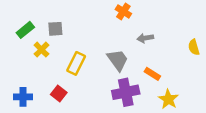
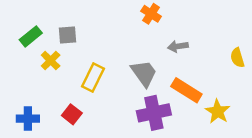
orange rectangle: (152, 74) -> (186, 90), size x1.5
yellow star: (168, 99) -> (218, 111), moved

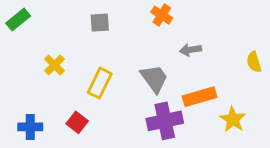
gray square: (68, 35) -> (100, 23), moved
green rectangle: (31, 36) -> (18, 20), moved
orange rectangle: (186, 90) -> (200, 97), turned -48

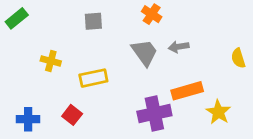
yellow cross: (54, 65) -> (51, 61), turned -30
gray trapezoid: (154, 79) -> (145, 52), moved
yellow rectangle: (100, 83) -> (93, 78), turned 52

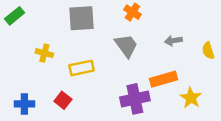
gray square: (93, 21) -> (82, 18), size x1.6
gray arrow: (179, 47) -> (173, 41), moved

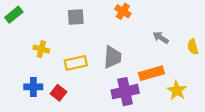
gray square: (82, 18) -> (76, 17), size x0.7
gray arrow: (173, 41) -> (161, 38), turned 42
gray trapezoid: (126, 46) -> (112, 57), moved, turned 40
blue cross: (24, 104) -> (33, 87), moved

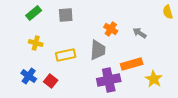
orange cross: (123, 11) -> (111, 29), moved
green rectangle: (14, 15) -> (34, 13), moved
yellow semicircle: (193, 47) -> (168, 12), moved
blue cross: (33, 87) -> (29, 76), turned 35

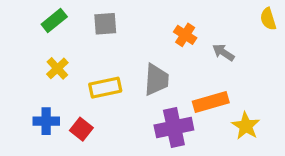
orange cross: (111, 29) -> (185, 35), moved
yellow cross: (36, 43) -> (57, 68), turned 32
blue cross: (29, 76) -> (46, 121), turned -35

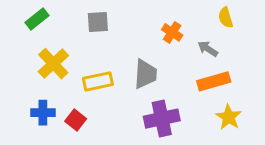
yellow semicircle: (268, 19) -> (226, 18), moved
green rectangle: (54, 21) -> (37, 19), moved
yellow cross: (57, 68) -> (53, 64), size x1.5
orange rectangle: (211, 102) -> (214, 81), moved

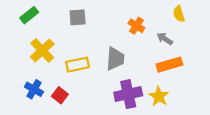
blue cross: (43, 113) -> (34, 89), turned 30
yellow star: (229, 117) -> (159, 96), moved

